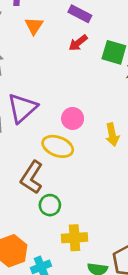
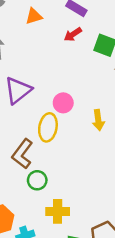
orange triangle: (34, 26) -> (34, 16), turned 36
yellow ellipse: (58, 146) -> (48, 127), turned 76

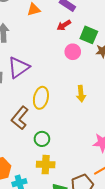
pink circle: (63, 103) -> (73, 52), moved
green circle: (37, 180) -> (42, 139), moved

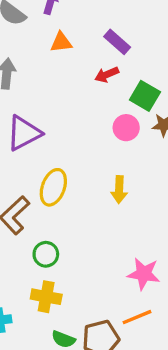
pink circle: (73, 52) -> (126, 128), moved

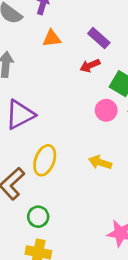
yellow arrow: (119, 190) -> (100, 162), turned 105

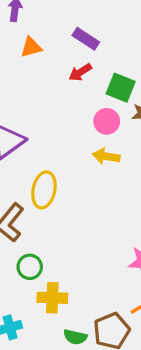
yellow arrow: (100, 162) -> (106, 156), moved
green circle: (38, 217) -> (30, 267), moved

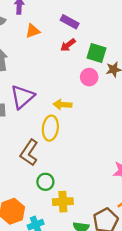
yellow arrow: (106, 156) -> (62, 105), moved

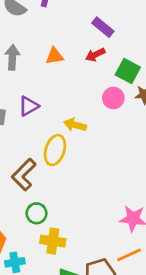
orange triangle: (33, 31) -> (55, 56), moved
purple triangle: (22, 97) -> (29, 106), size x0.7

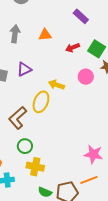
red arrow: (95, 55) -> (73, 48), moved
pink circle: (113, 98) -> (86, 77), moved

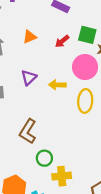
purple triangle: (24, 69) -> (29, 78), moved
pink circle: (86, 77) -> (85, 67), size x1.5
yellow ellipse: (41, 102) -> (85, 101), moved

